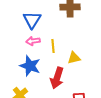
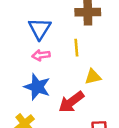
yellow line: (53, 46) -> (76, 48), moved
red arrow: (57, 78) -> (71, 102), turned 35

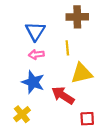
yellow triangle: (93, 77) -> (82, 73), size x1.5
red arrow: (71, 102) -> (63, 95), turned 70

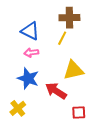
blue triangle: (35, 31) -> (30, 31), turned -36
yellow line: (67, 48) -> (62, 38), moved, turned 32

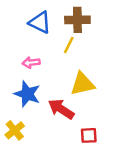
blue triangle: (30, 31) -> (40, 22), moved

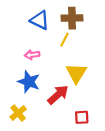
yellow triangle: (82, 84) -> (76, 73), turned -45
red arrow: (61, 109) -> (58, 95), turned 105

